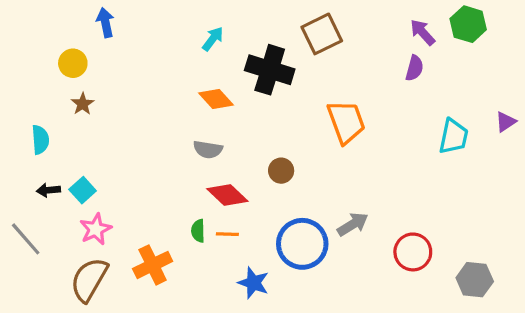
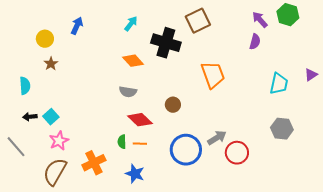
blue arrow: (105, 23) -> (77, 26), moved, turned 36
red circle: (413, 252) -> (237, 153), moved
gray hexagon: (475, 280) -> (282, 129), moved
blue star: (253, 283) -> (135, 174), moved

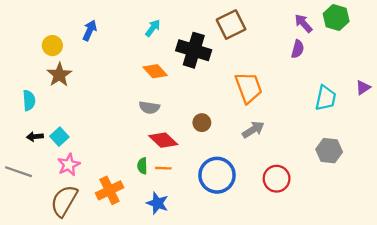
brown star: (51, 64) -> (59, 75), size x1.5
gray arrow: (217, 138) -> (253, 130), moved
gray line: (16, 147) -> (18, 172), turned -30

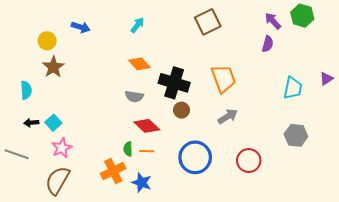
blue arrow: (90, 30) -> (81, 27), turned 84
black cross: (194, 50) -> (174, 83), moved
orange cross: (110, 190) -> (113, 171), moved

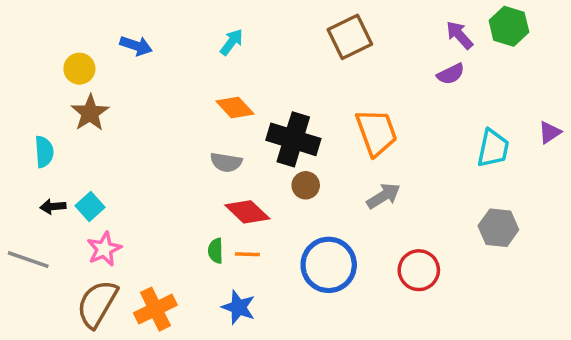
purple semicircle: (268, 44) -> (451, 74), turned 49
orange cross: (113, 171) -> (155, 309), moved

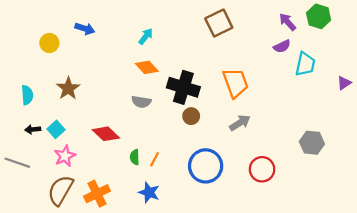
cyan arrow: (231, 42) -> (146, 36), moved
brown star: (90, 113) -> (68, 88), moved
cyan trapezoid: (493, 148) -> (305, 64), moved
red diamond: (247, 212) -> (106, 134), moved
orange line: (247, 254) -> (155, 159), turned -64

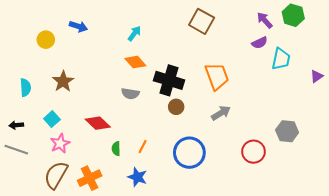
brown square: (219, 23) -> (202, 21), turned -35
black arrow: (33, 129) -> (16, 125), moved
green semicircle: (135, 157) -> (116, 149), moved
red circle: (262, 169) -> (254, 152), moved

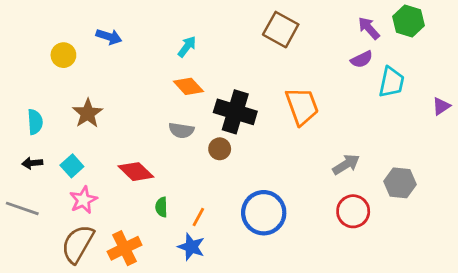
brown circle: (176, 107) -> (220, 149), moved
gray arrow: (221, 113) -> (346, 164), moved
black arrow: (16, 125) -> (32, 163), moved
orange line: (143, 147) -> (198, 217), moved

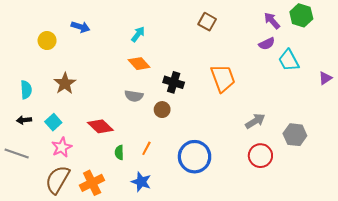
brown square: (281, 30) -> (207, 22), size x0.7
cyan trapezoid: (391, 82) -> (289, 60), turned 140
black cross: (235, 112) -> (174, 82), size x0.7
orange line: (198, 217) -> (146, 148), moved

